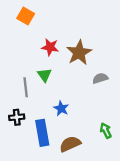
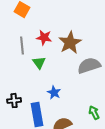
gray semicircle: (100, 78) -> (89, 66), size x1.6
gray line: (26, 87) -> (22, 46), moved

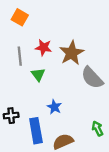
gray semicircle: (89, 66) -> (92, 78), turned -115

